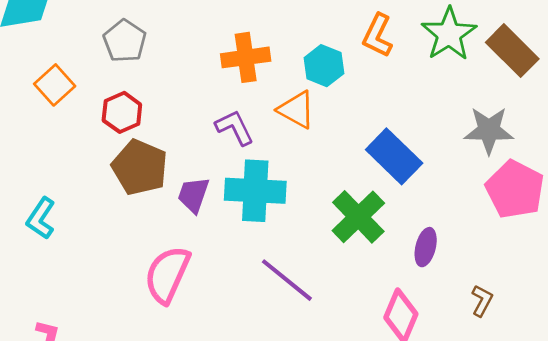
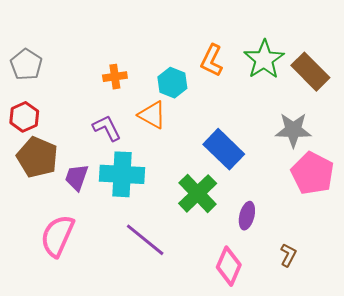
orange cross: (246, 57) -> (115, 77), size x0.7

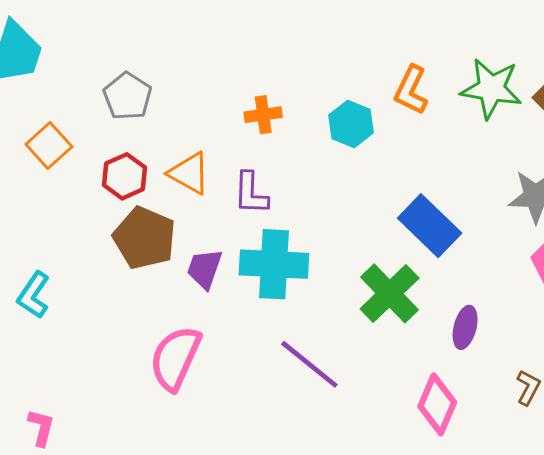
green star: (264, 59) -> (491, 88), turned -30
orange triangle: (152, 115) -> (189, 173), moved
purple L-shape: (107, 128) -> (251, 193), turned -152

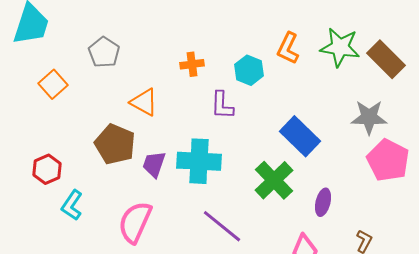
red hexagon: (124, 176) -> (47, 169), moved
purple L-shape: (251, 193) -> (222, 105), moved
cyan L-shape: (34, 295) -> (72, 205), moved

